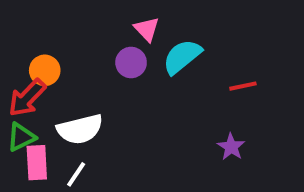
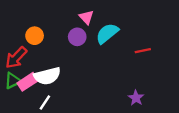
orange circle: (45, 70) -> (35, 36), moved
purple star: (231, 147) -> (136, 98), moved
pink rectangle: (37, 163) -> (28, 82), moved, turned 60

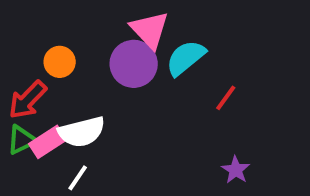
pink triangle: (86, 17) -> (150, 30), size x1.5
purple circle: (77, 37) -> (134, 64), size x1.5
red line: (143, 51) -> (226, 98), moved, turned -42

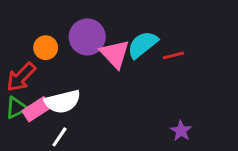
pink triangle: (150, 30) -> (115, 54), moved
purple circle: (134, 64) -> (87, 37), moved
red line: (226, 98) -> (173, 55), moved, turned 40

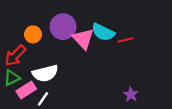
cyan semicircle: (143, 45) -> (103, 32), turned -115
pink rectangle: (36, 109) -> (26, 90), moved

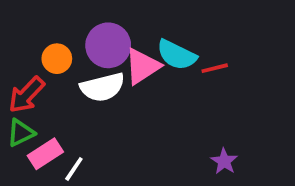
pink triangle: (83, 39) -> (142, 66), turned 40
white semicircle: (45, 73) -> (102, 87), moved

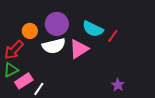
pink triangle: (142, 66) -> (79, 49), moved
red line: (215, 68) -> (113, 36), turned -40

